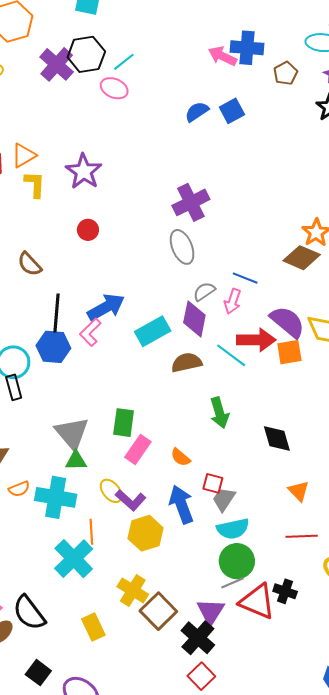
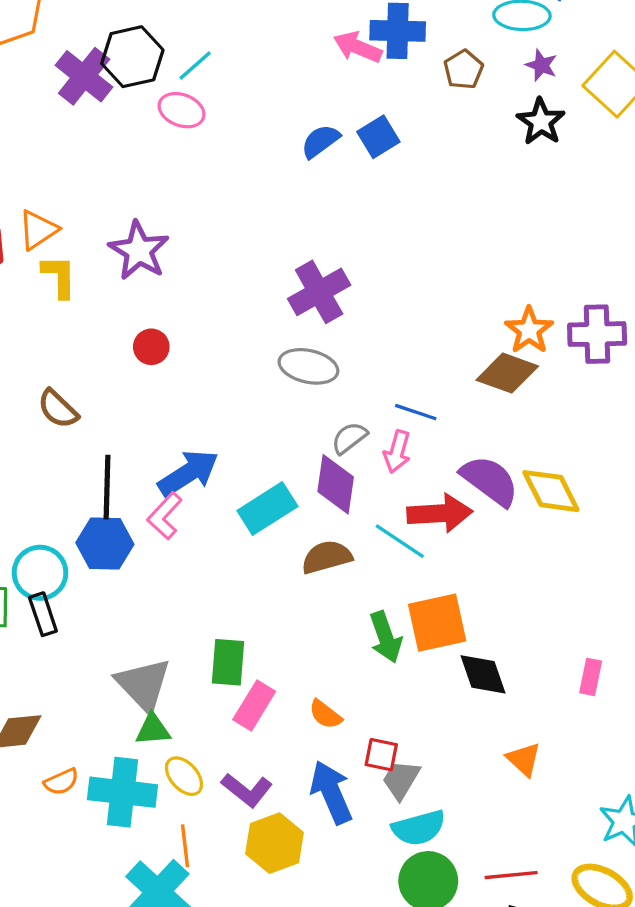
gray ellipse: (182, 247) -> (308, 366), turned -52
orange square: (289, 352) -> (437, 623), moved, size x1.4
yellow ellipse: (111, 491) -> (184, 776), moved
red line: (302, 536) -> (511, 875), moved

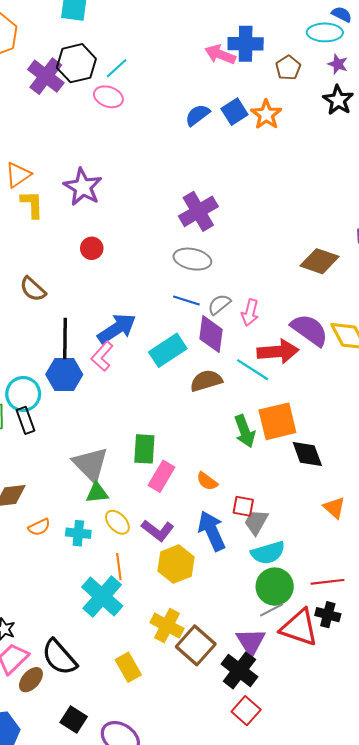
orange star: (529, 330) -> (266, 114), moved
blue line: (416, 412) -> (186, 300), moved
cyan cross: (123, 792) -> (78, 533), size x0.6

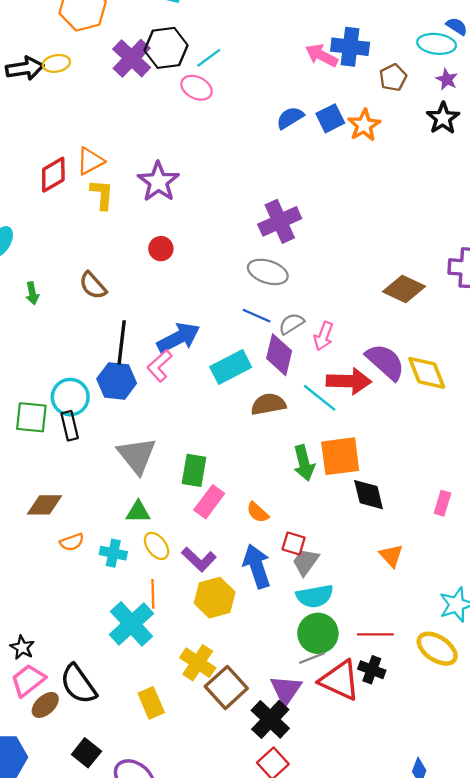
gray triangle: (90, 464) -> (137, 455), moved

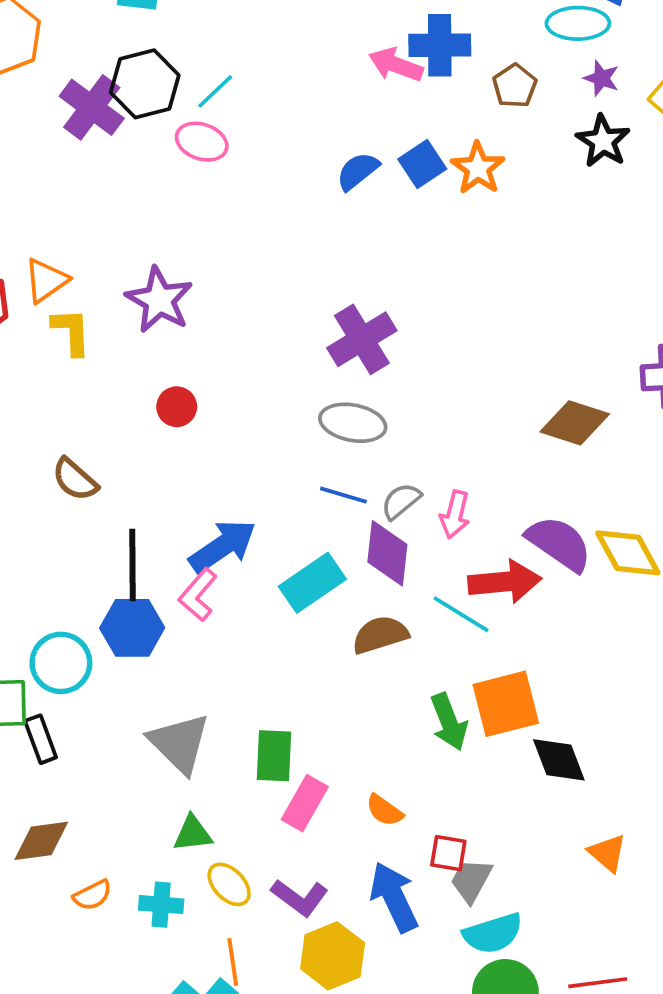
black rectangle: (70, 426) -> (41, 739), moved

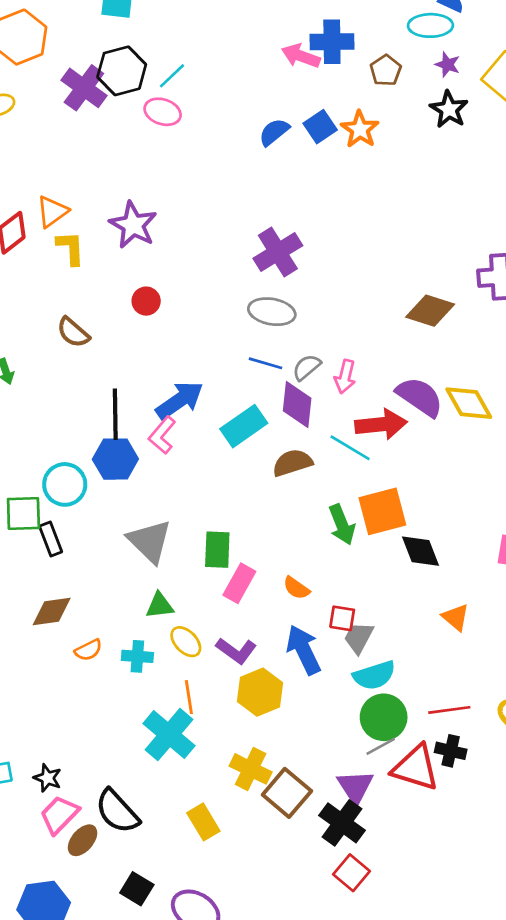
brown semicircle: (75, 479) -> (73, 332), moved

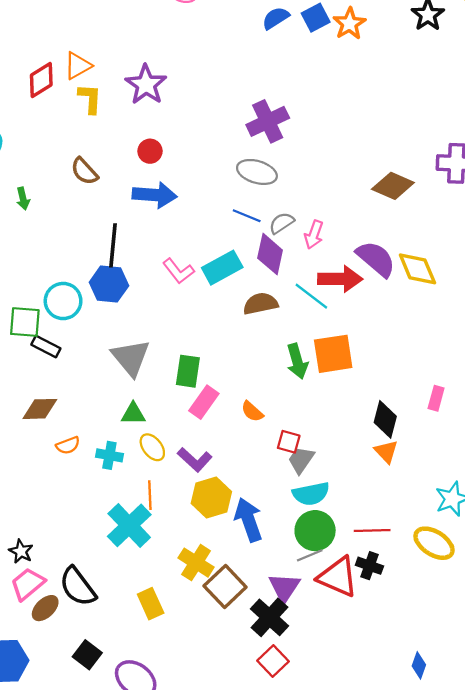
blue arrow: (180, 400) -> (155, 195), moved, turned 33
pink L-shape: (162, 435) -> (178, 271), moved, turned -84
black rectangle: (51, 539) -> (46, 347), turned -48
black diamond: (421, 551) -> (385, 419), moved, turned 30
blue arrow: (304, 650) -> (248, 520), moved

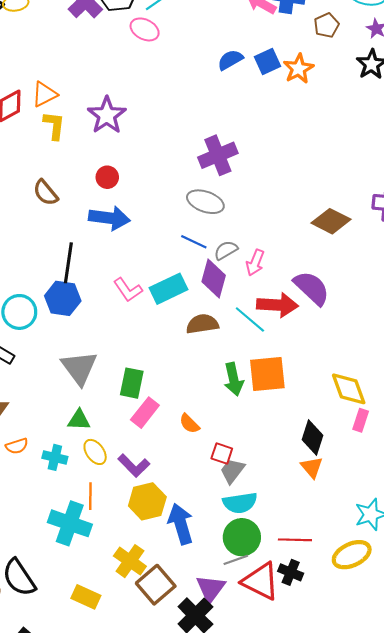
yellow diamond: (417, 269) -> (349, 389), moved
cyan cross: (129, 525) -> (70, 523), turned -30
yellow ellipse: (434, 543) -> (352, 555), turned -60
yellow rectangle: (151, 604) -> (86, 597), turned -44

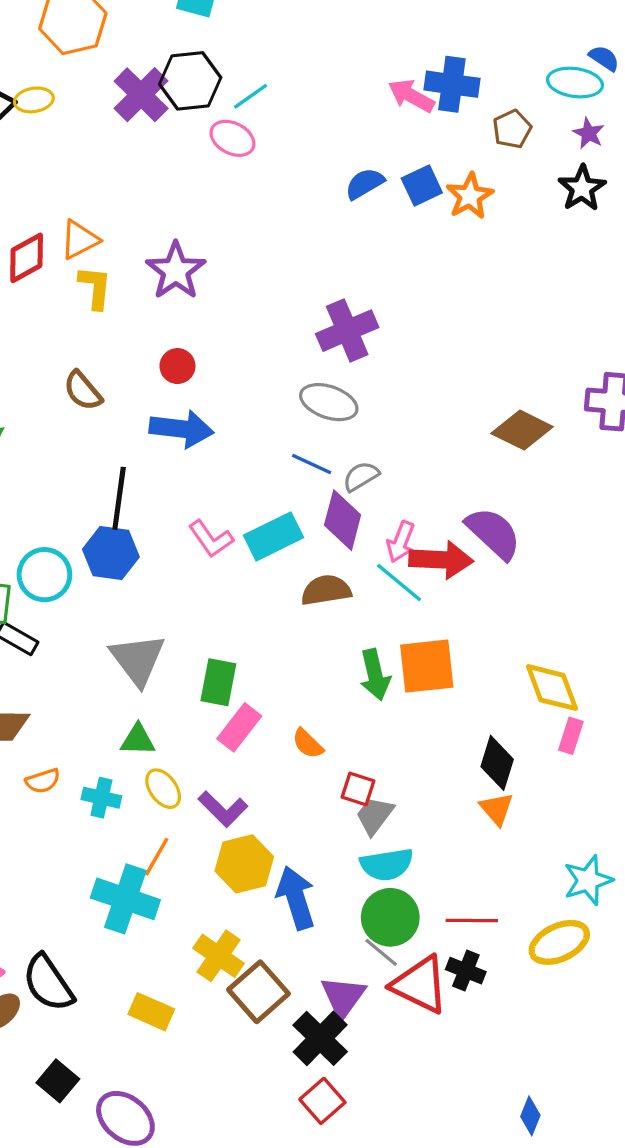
pink arrow: (255, 263) -> (401, 542), moved
orange line: (90, 496) -> (157, 857), turned 30
gray line: (236, 560) -> (381, 952), turned 60

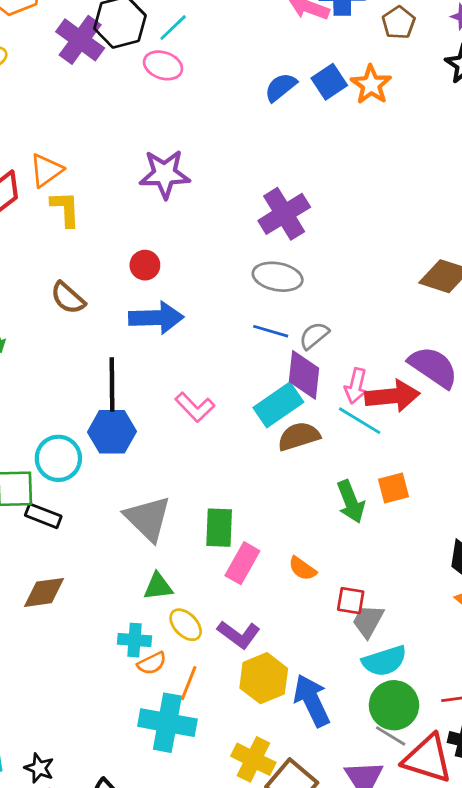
purple star: (176, 271) -> (165, 174), moved, turned -30
cyan rectangle: (273, 536) -> (278, 405), moved
orange square: (427, 666) -> (393, 488), size x0.6
orange semicircle: (43, 781) -> (152, 663), moved

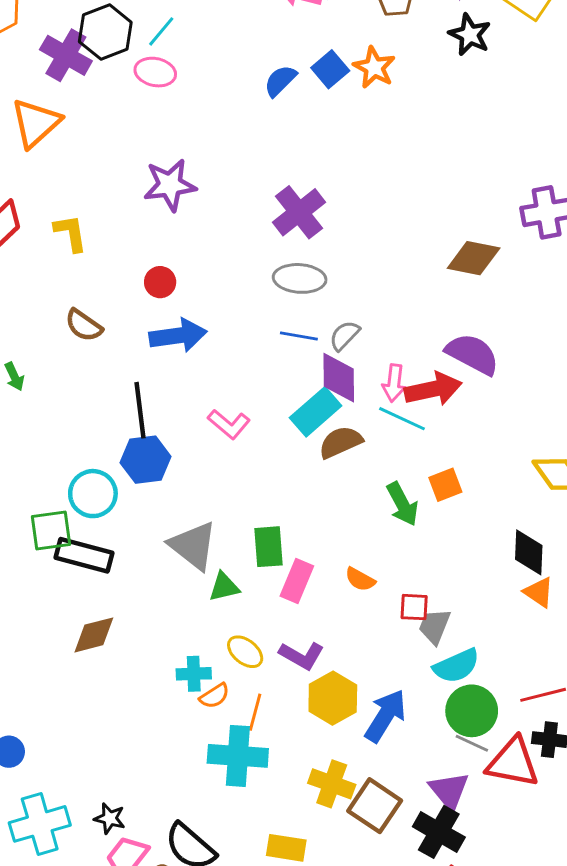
orange triangle: (46, 170) -> (36, 123), moved, size x1.4
black rectangle: (43, 516) -> (84, 555), size x1.5
green triangle: (158, 586) -> (224, 587), moved
blue arrow: (312, 701) -> (385, 716), turned 64

